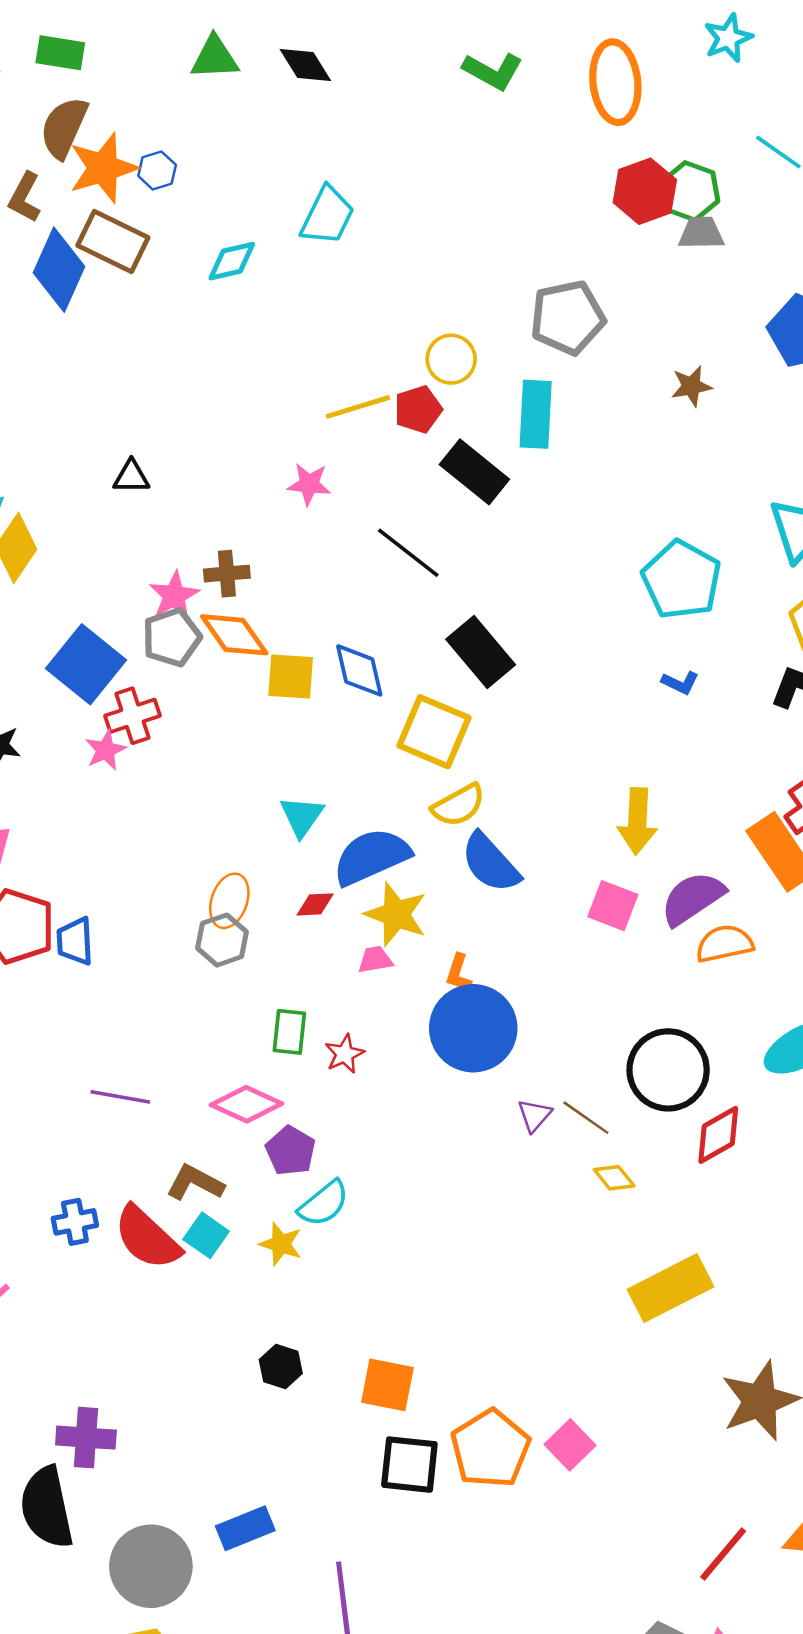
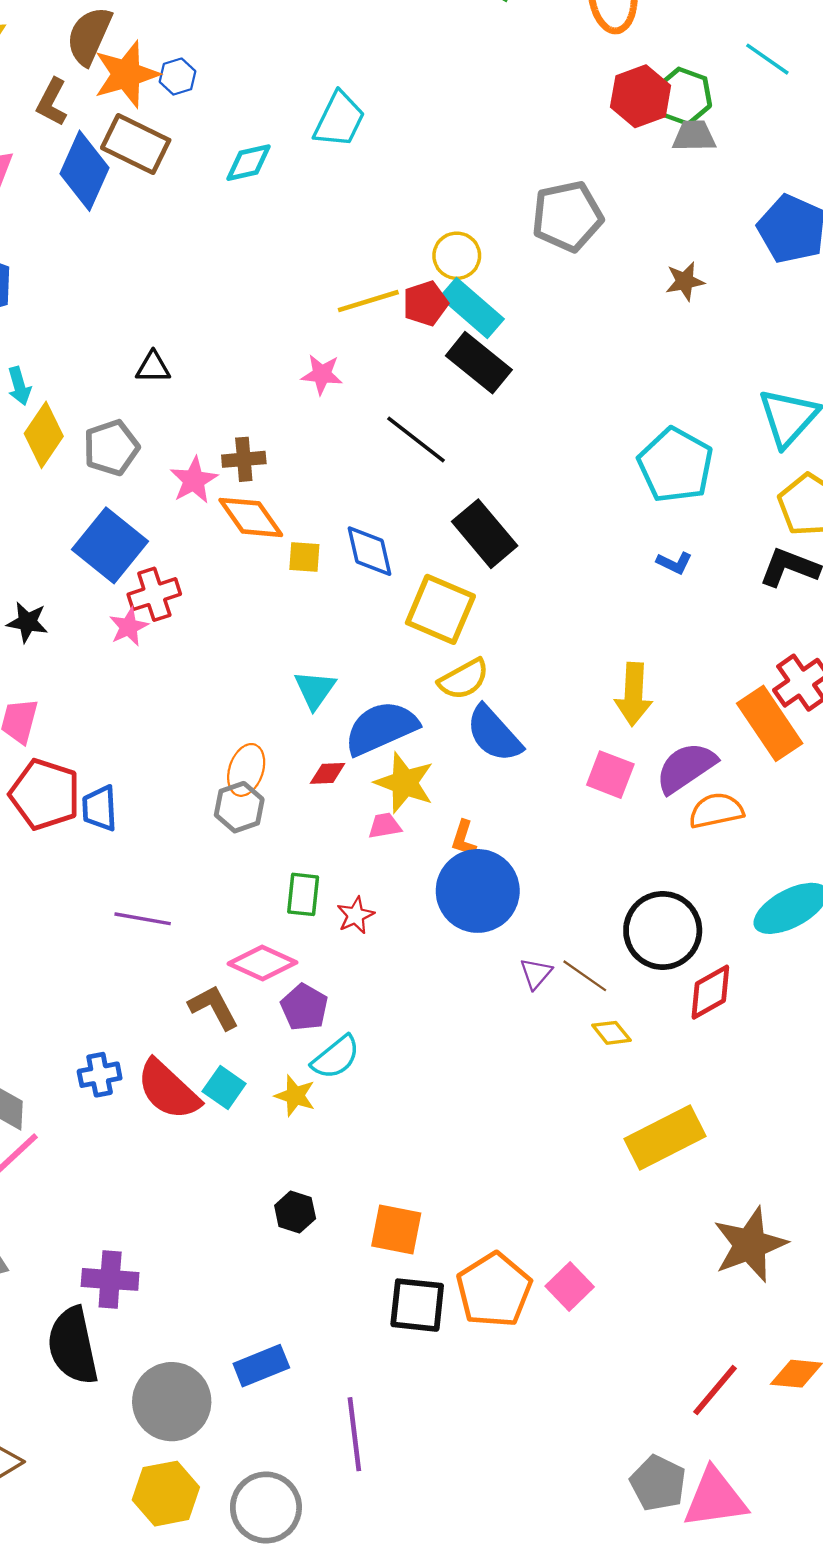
cyan rectangle: (536, 414) -> (472, 308), moved, turned -52
gray pentagon: (172, 637) -> (111, 448), moved
yellow square: (291, 677) -> (304, 557), size x0.7
purple line: (120, 1097) -> (143, 919), moved
brown L-shape: (195, 1183) -> (214, 1007), moved, turned 34

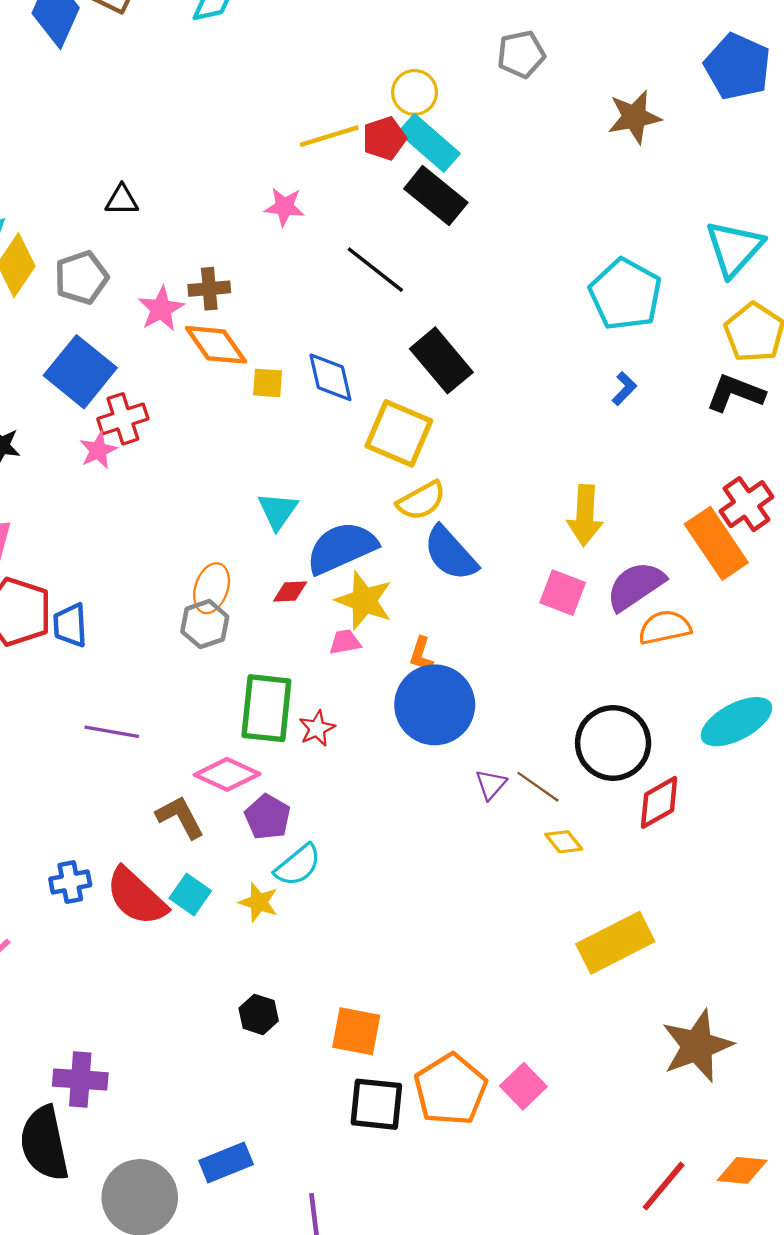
gray pentagon: (567, 216) -> (521, 54), size x0.7
brown star: (685, 281) -> (634, 117), size x1.4
blue L-shape: (674, 563) -> (624, 389), turned -72
green rectangle: (303, 894) -> (266, 708), size x1.6

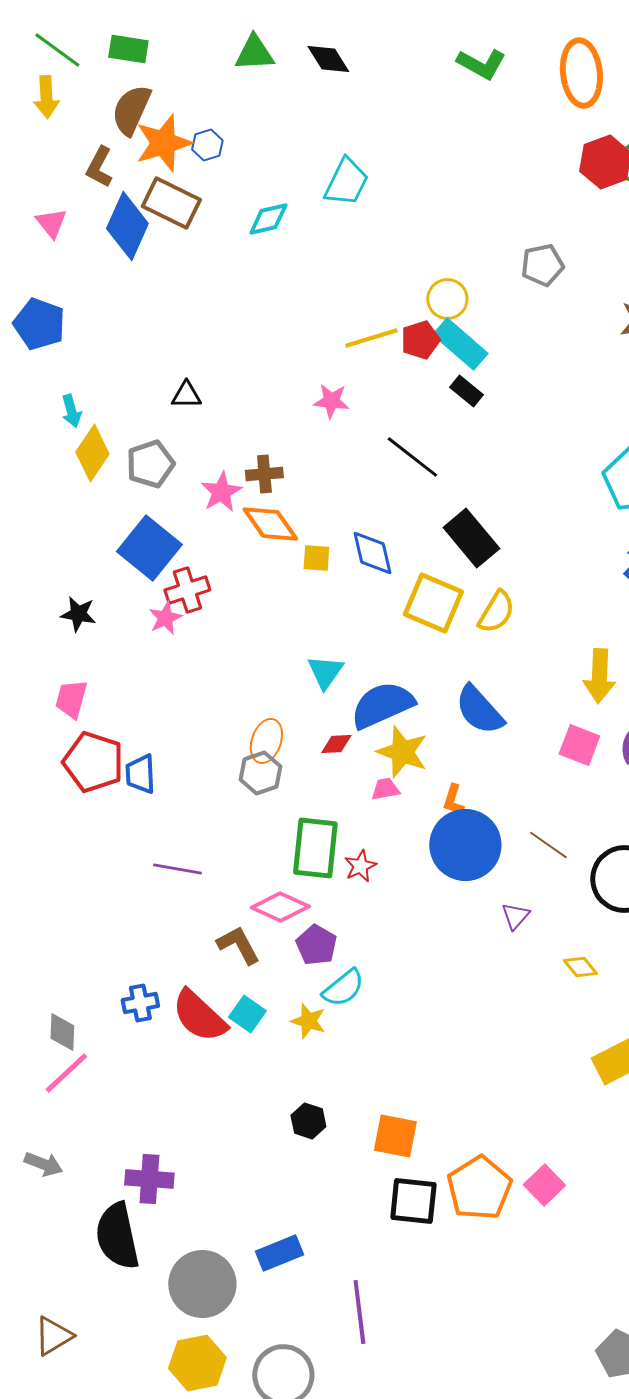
black rectangle: (436, 196) -> (466, 391), size x0.6
yellow semicircle: (421, 501) -> (496, 612), moved, turned -30
brown line: (538, 787) -> (548, 845), moved

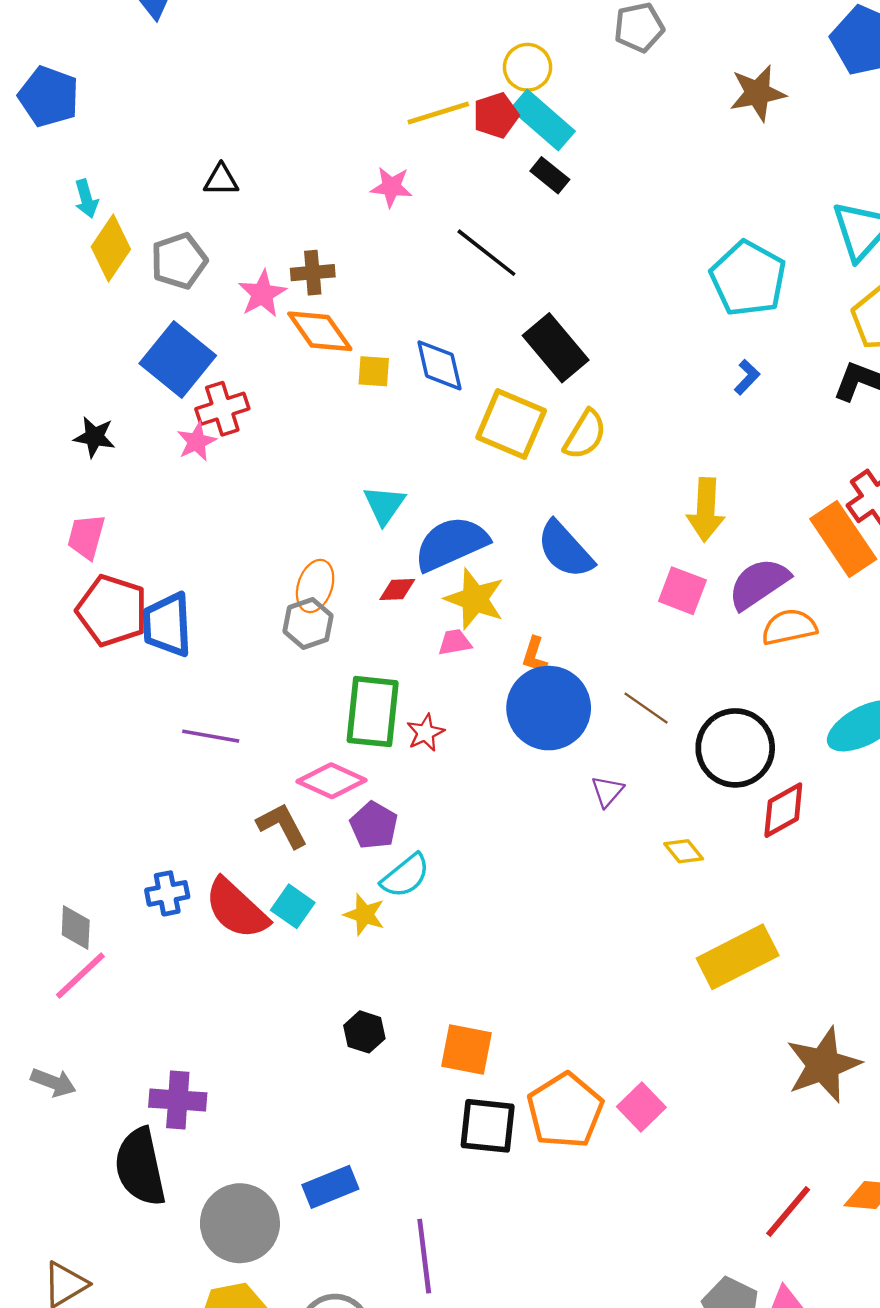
blue trapezoid: (140, 774) -> (167, 625), size x1.4

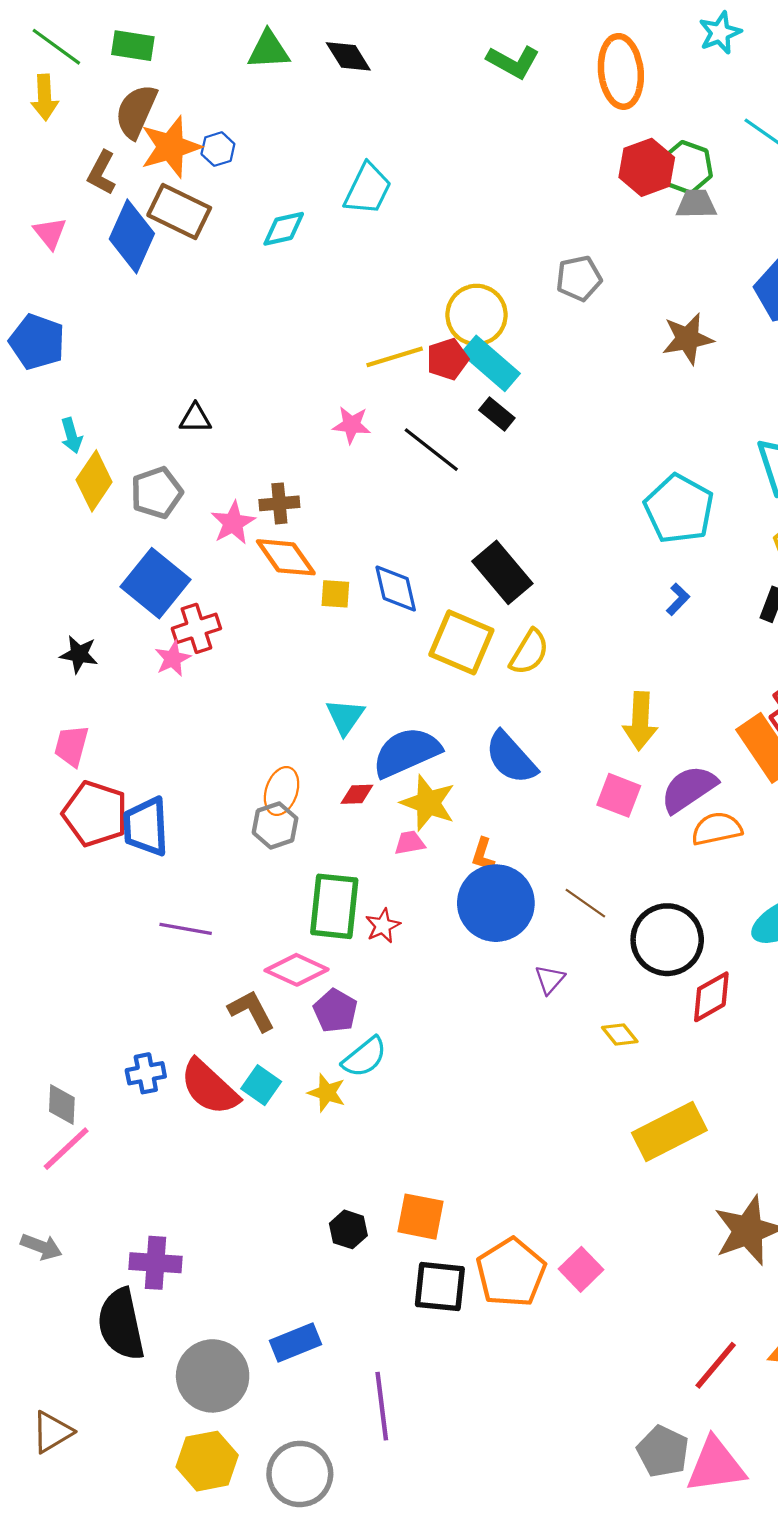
yellow circle: (528, 67) -> (477, 315), size x1.4
black line: (486, 253) -> (431, 450), moved
black hexagon: (364, 1032) -> (348, 1229), moved

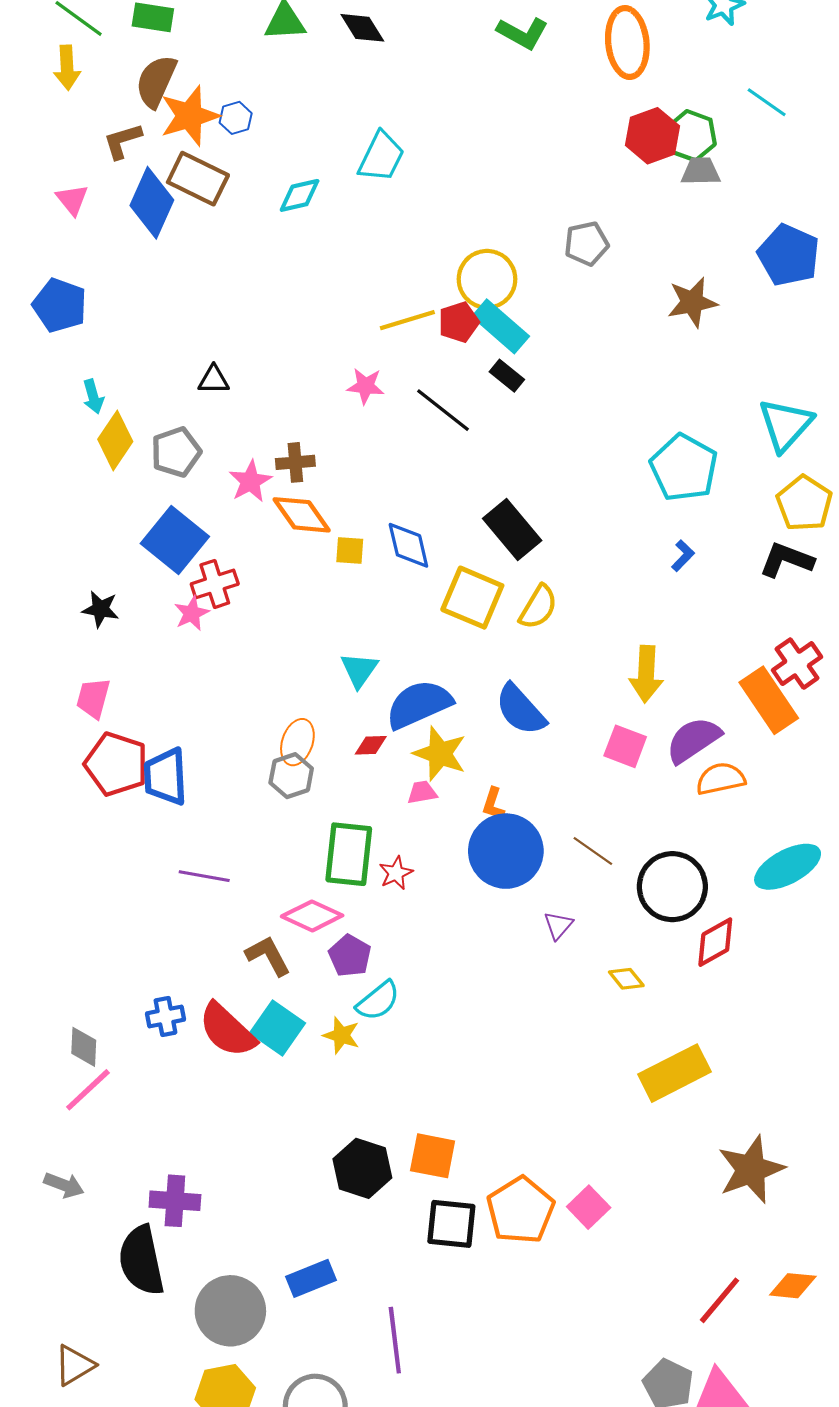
brown L-shape: (102, 173) -> (123, 141), turned 45
cyan square: (261, 1085) -> (278, 1028), size x1.4
black hexagon: (348, 1229) -> (362, 1168), size x1.6

